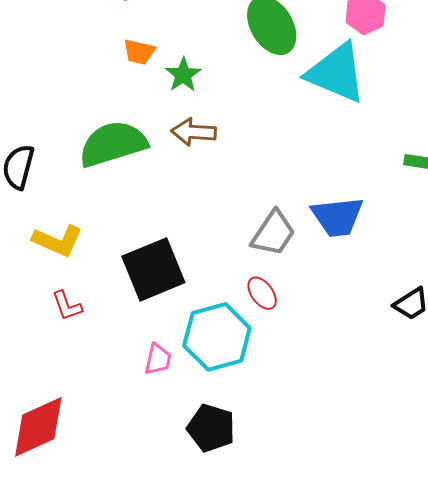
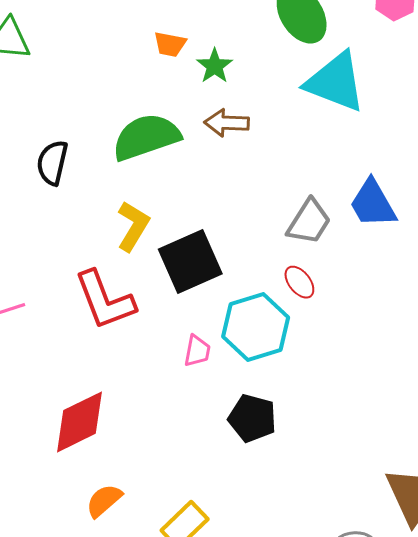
cyan triangle: (336, 73) -> (335, 82), moved
blue trapezoid: (338, 217) -> (373, 204), turned 68
yellow L-shape: (58, 241) -> (133, 226), moved, turned -81
red L-shape: (67, 306) -> (105, 300), size x2.0

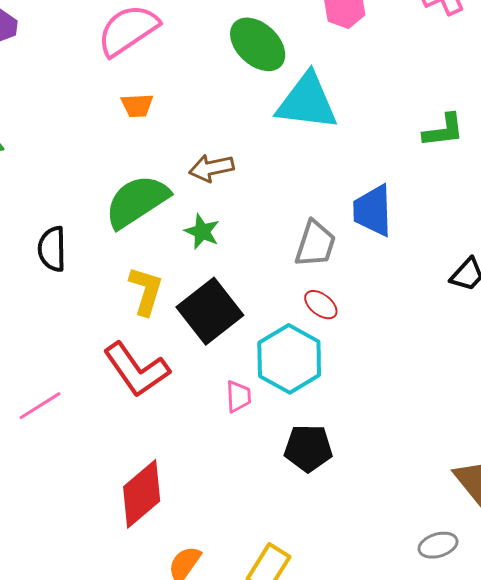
green star: (215, 66) -> (202, 232), moved
blue trapezoid: (373, 204) -> (373, 211), turned 42

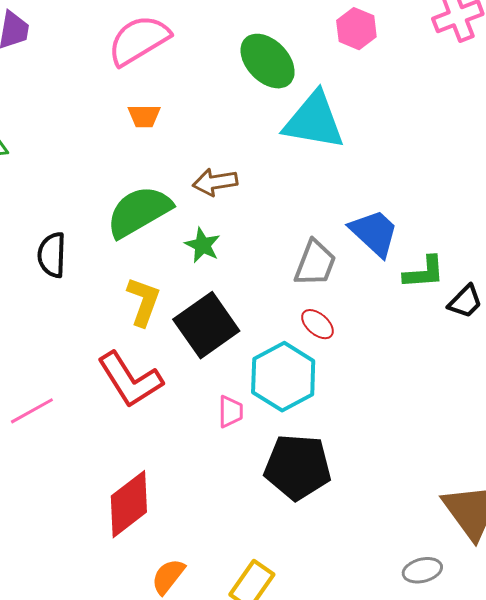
green L-shape: (444, 130) -> (424, 272), moved
blue trapezoid: (373, 211) -> (374, 233), turned 132
black pentagon: (308, 448) -> (298, 467), size x1.4

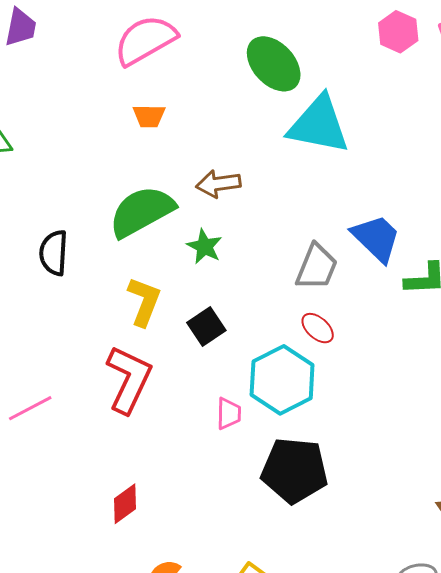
pink hexagon: (356, 29) -> (398, 32), moved
black square: (206, 325) -> (206, 326), size x0.6
red L-shape: (130, 380) -> (129, 379), turned -124
red diamond: (129, 504) -> (125, 504), size x0.6

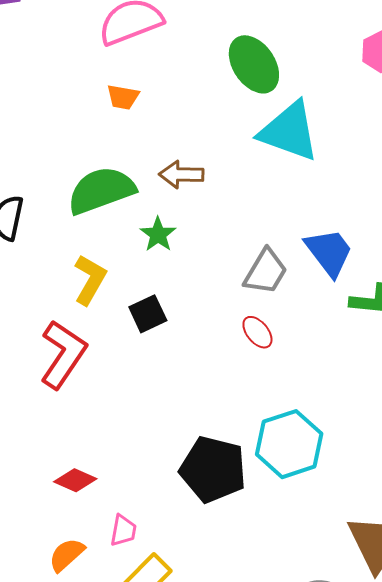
cyan hexagon: (282, 380) -> (289, 444), moved
pink trapezoid: (229, 414) -> (123, 530), moved
red diamond: (125, 504) -> (75, 480), moved, turned 51

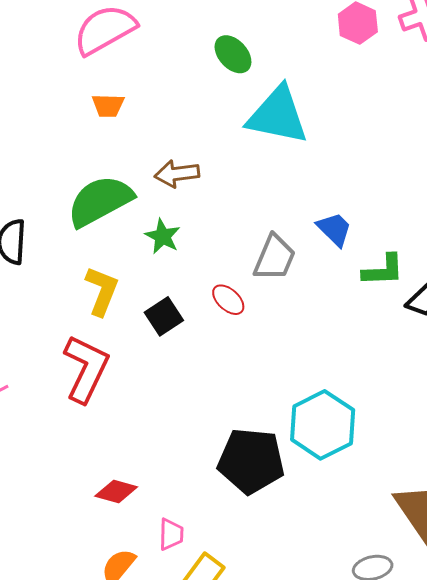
green ellipse: (254, 64) -> (233, 54), size x0.7
blue trapezoid: (329, 252) -> (334, 229), size x0.7
red ellipse: (257, 332) -> (228, 300), moved

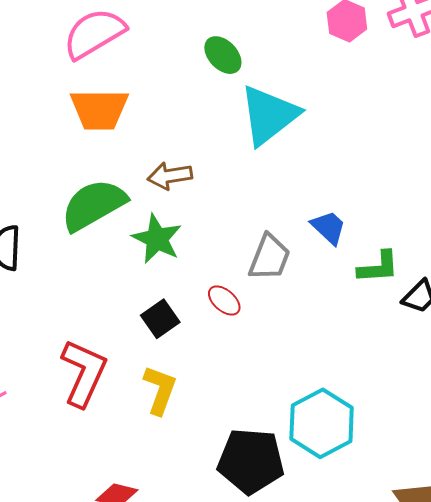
orange trapezoid: (108, 106) -> (99, 109), size x1.8
cyan triangle: (278, 115) -> (269, 115), turned -48
green star: (163, 236) -> (157, 239), size x1.4
yellow L-shape: (102, 291) -> (160, 390), moved

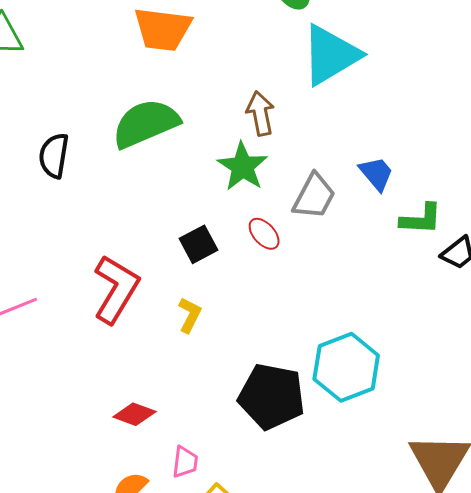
brown arrow: (170, 176) -> (260, 113), moved, turned 81
green star: (157, 239) -> (243, 167), moved
yellow L-shape: (160, 390) -> (190, 315), size x0.7

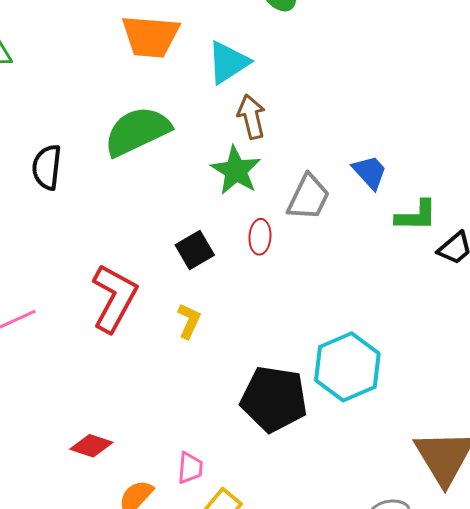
cyan triangle: (331, 55) -> (228, 62), moved, size x0.7
red ellipse: (264, 234) -> (260, 237), turned 48
red diamond: (134, 414) -> (91, 446), moved

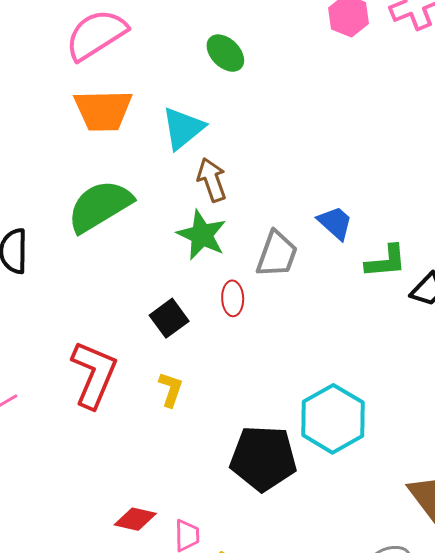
red diamond: (91, 446) -> (135, 519), moved

